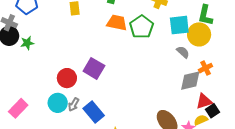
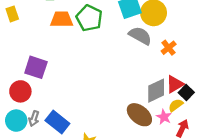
gray semicircle: (183, 52) -> (140, 36), size x1.5
purple square: (94, 68) -> (36, 67), moved
gray diamond: (190, 81) -> (156, 91), moved

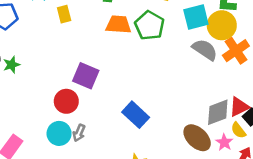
orange cross: (169, 48) -> (236, 51), moved, size x1.5
yellow semicircle: (176, 105) -> (238, 130), turned -96
blue rectangle: (57, 122) -> (136, 115), moved

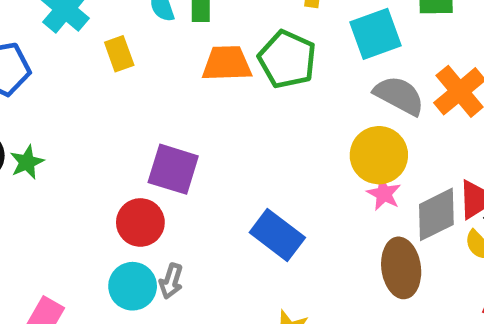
yellow circle: (222, 25) -> (379, 155), moved
brown ellipse: (197, 138) -> (401, 268), turned 44
pink star: (224, 142) -> (384, 194), moved

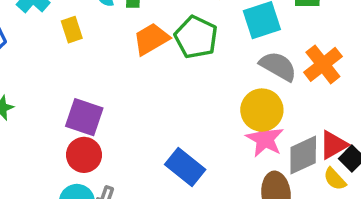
orange trapezoid: (227, 63) -> (151, 39), turned -30
purple square: (173, 169) -> (84, 117), moved
pink star: (384, 194) -> (265, 139), size x1.5

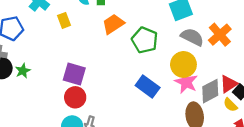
green pentagon: (196, 37) -> (145, 40), moved
blue rectangle: (185, 167) -> (148, 87), moved

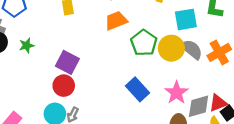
yellow circle: (183, 64) -> (171, 48), moved
green star: (23, 71) -> (27, 45), moved

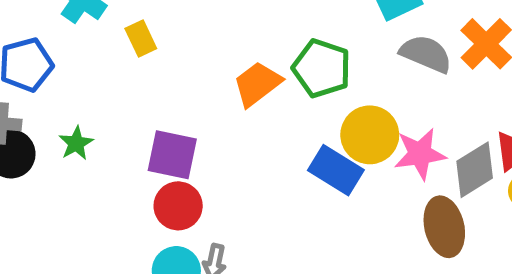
orange trapezoid: (116, 21) -> (257, 84), moved
yellow circle: (171, 48) -> (370, 135), moved
pink star: (176, 93) -> (420, 154), turned -30

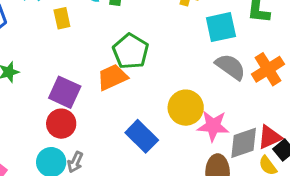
green pentagon: (322, 68) -> (131, 51), moved
orange trapezoid: (257, 84) -> (112, 77), moved
blue rectangle: (336, 170) -> (142, 136), moved

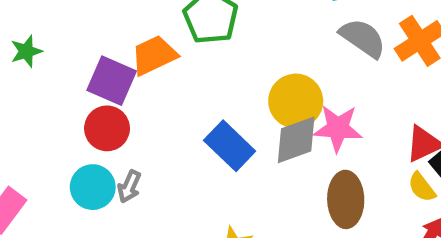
orange trapezoid: (112, 77) -> (154, 55), moved
gray diamond: (244, 143) -> (296, 140), moved

